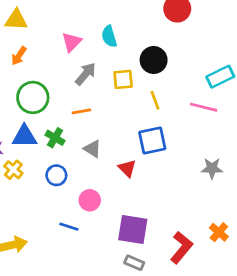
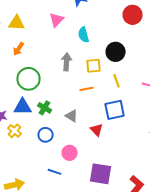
pink triangle: (72, 42) -> (57, 20), moved
gray arrow: (86, 74) -> (67, 62), turned -36
orange line: (81, 111) -> (87, 89), moved

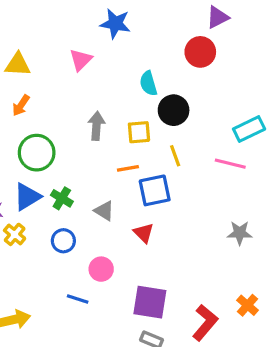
cyan semicircle: (84, 35) -> (148, 83), moved
blue triangle: (23, 107) -> (27, 197), turned -30
blue square: (115, 110) -> (155, 190), moved

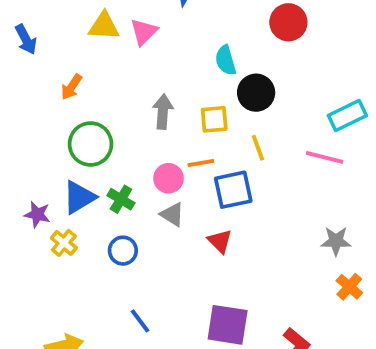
yellow triangle: (18, 65) -> (104, 26), moved
pink circle: (101, 269) -> (169, 178), moved
blue line: (78, 299) -> (140, 321), turned 35
orange cross: (247, 305) -> (349, 287), moved

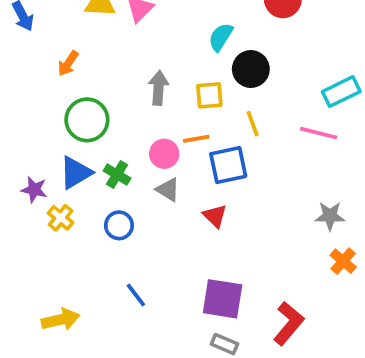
cyan semicircle: (226, 60) -> (221, 37), turned 48

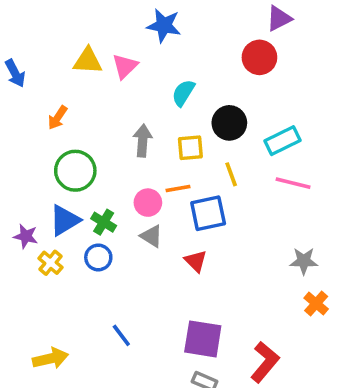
cyan semicircle: (221, 37) -> (183, 93), moved
cyan rectangle: (341, 92) -> (282, 141), moved
blue circle: (119, 225) -> (98, 257), moved

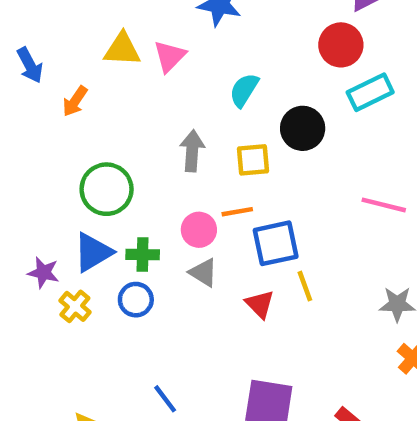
orange arrow: (58, 118) -> (75, 101), moved
cyan rectangle: (282, 141) -> (370, 92), moved
yellow line: (231, 174) -> (305, 286), moved
green cross: (104, 222) -> (143, 255), turned -30

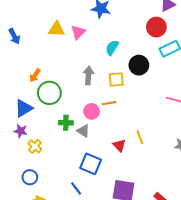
orange arrow: (75, 101) -> (35, 75), moved
blue square: (276, 243) -> (91, 164), moved, turned 35
blue triangle: (93, 252) -> (24, 108), moved
gray triangle: (203, 273) -> (83, 131), moved
blue circle: (136, 300) -> (30, 177), moved

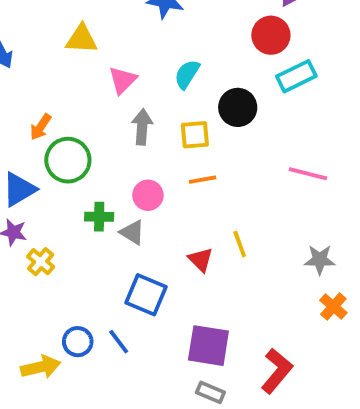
pink triangle: (78, 32) -> (123, 80), moved
orange line: (109, 103) -> (203, 180), moved
blue circle: (30, 177) -> (78, 342), moved

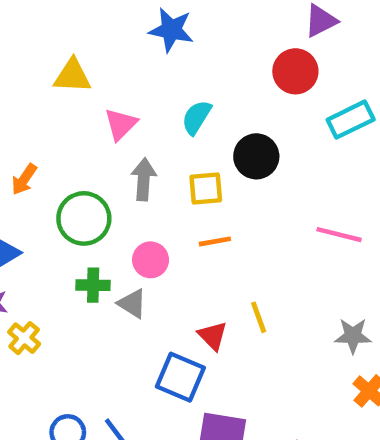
cyan rectangle: (296, 76) -> (351, 120), moved
green circle: (68, 160) -> (84, 218), moved
blue square: (146, 295) -> (180, 377), moved

